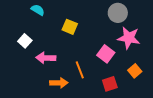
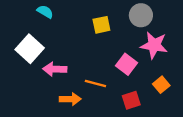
yellow square: (70, 27) -> (101, 25), moved, turned -35
white square: (25, 41) -> (30, 49), size x1.6
orange line: (80, 70) -> (95, 83), turned -54

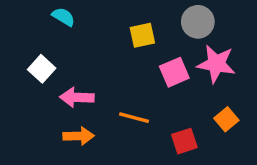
white square: (30, 49) -> (42, 69), size x0.7
pink square: (127, 64) -> (174, 72), moved, turned 30
orange arrow: (70, 99) -> (79, 136), moved

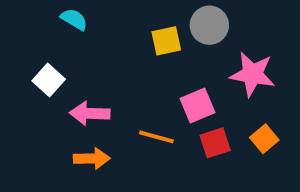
gray circle: (198, 22) -> (209, 25), moved
pink square: (174, 72) -> (198, 106), moved
red square: (184, 141) -> (215, 143), moved

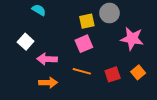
pink square: (198, 106) -> (84, 44), moved

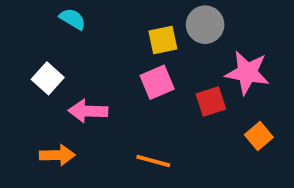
orange line: (82, 71) -> (153, 161), moved
red square: (113, 74) -> (211, 101), moved
orange arrow: (48, 83) -> (57, 155), moved

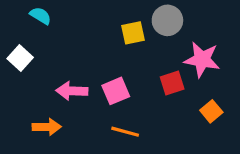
cyan semicircle: (73, 19) -> (40, 16), moved
white square: (48, 78) -> (20, 58), moved
pink square: (157, 82) -> (116, 91), moved

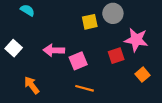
white square: (20, 58) -> (14, 48), moved
pink arrow: (72, 91) -> (54, 50), moved
orange arrow: (47, 127) -> (32, 85), turned -126

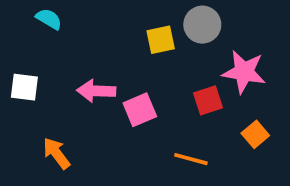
white square: (14, 48) -> (24, 87), turned -35
orange line: (84, 88) -> (191, 159), moved

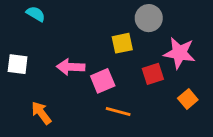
yellow square: (161, 40) -> (122, 43), moved
orange line: (191, 159) -> (118, 112), moved

